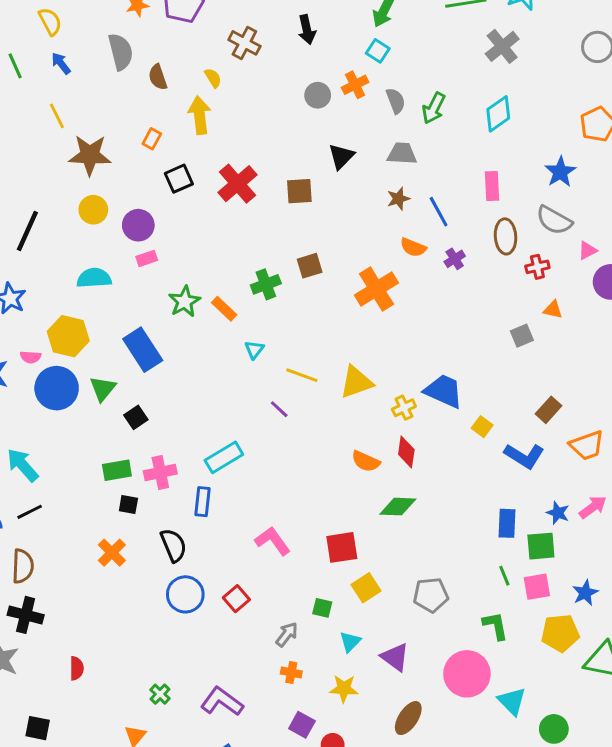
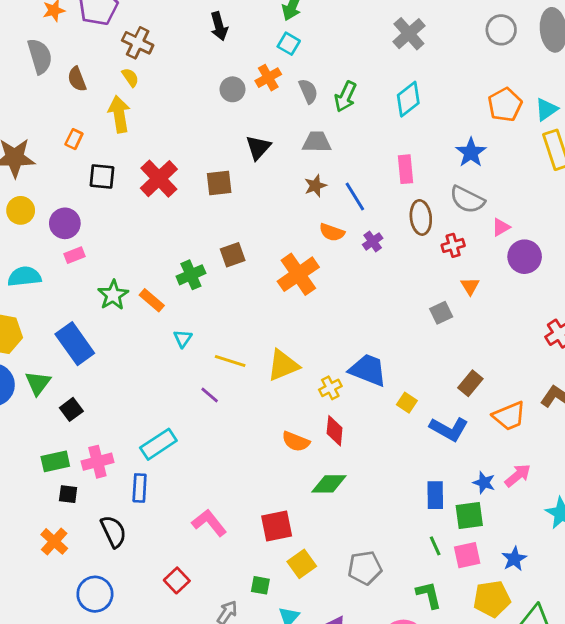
brown cross: (244, 43) -> (138, 43), moved
black square: (179, 179) -> (102, 176), turned 32
orange triangle: (553, 310) -> (470, 286), turned 48
blue circle: (185, 594) -> (95, 594), moved

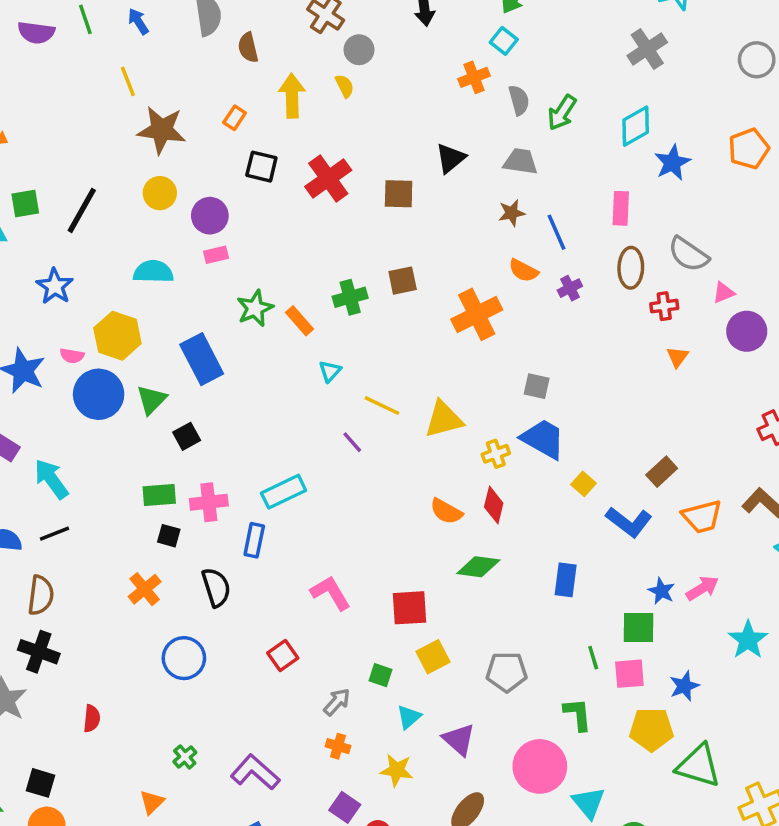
yellow semicircle: (130, 77) -> (345, 86), moved
gray circle: (232, 89) -> (359, 50), moved
blue star: (471, 152) -> (672, 163), moved
gray square: (441, 313) -> (537, 386), moved, turned 30
blue rectangle: (435, 495) -> (566, 580), moved

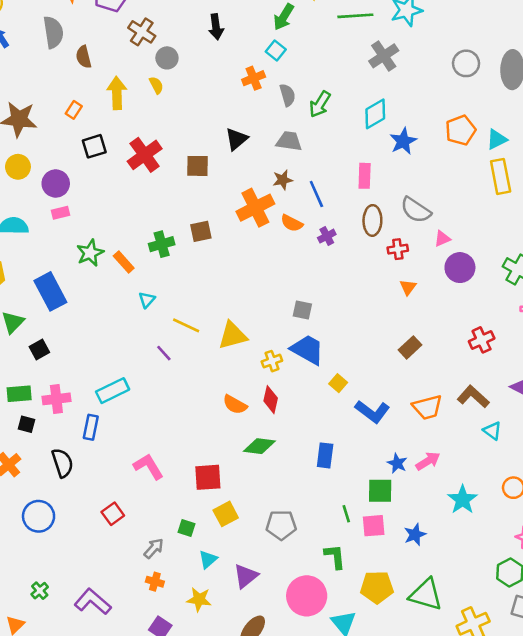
black square: (261, 167) -> (94, 146), turned -30
orange cross: (477, 314) -> (255, 208), moved
brown rectangle: (662, 472) -> (410, 347), moved
yellow pentagon: (651, 729) -> (377, 587), moved
purple triangle: (459, 740) -> (246, 576), turned 40

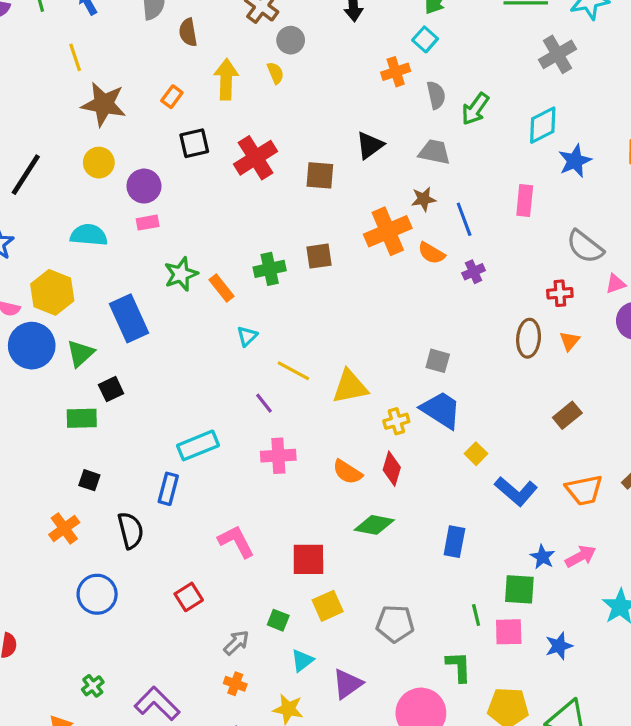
brown ellipse: (372, 220) -> (529, 338), moved
green rectangle: (19, 394) -> (82, 418), moved
pink cross: (56, 399) -> (278, 456), moved

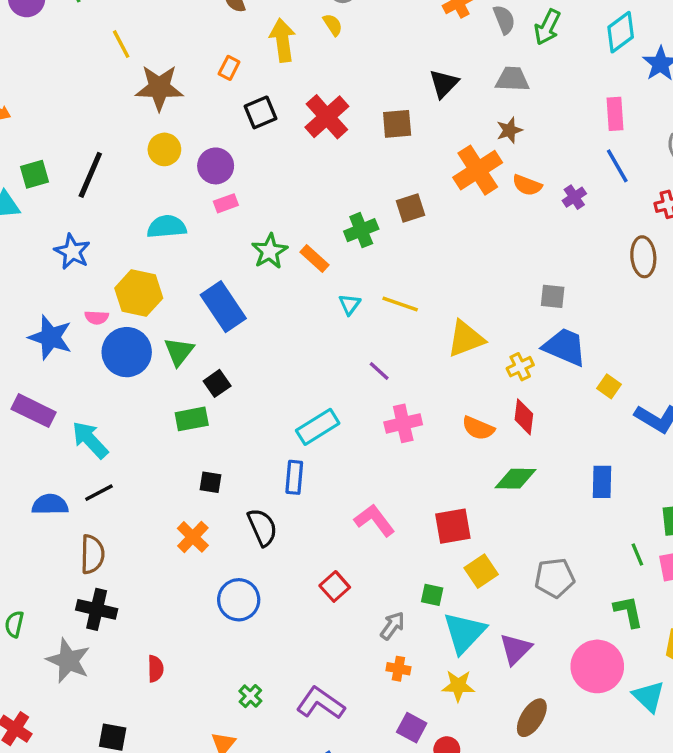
blue line: (464, 219) -> (617, 166), moved
yellow line: (293, 371) -> (400, 304), moved
cyan triangle: (302, 660) -> (464, 633), size x1.8

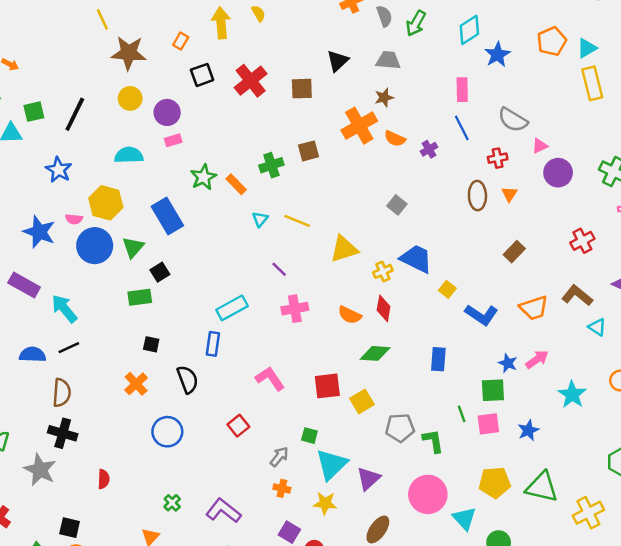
gray square: (553, 296) -> (397, 205), moved, turned 30
yellow square: (481, 571) -> (362, 401), moved
green L-shape: (628, 611) -> (433, 441), moved

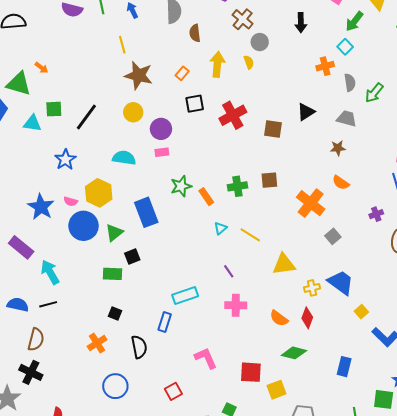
orange cross: (359, 126) -> (311, 203), moved, turned -32
purple cross: (429, 149) -> (376, 214), moved

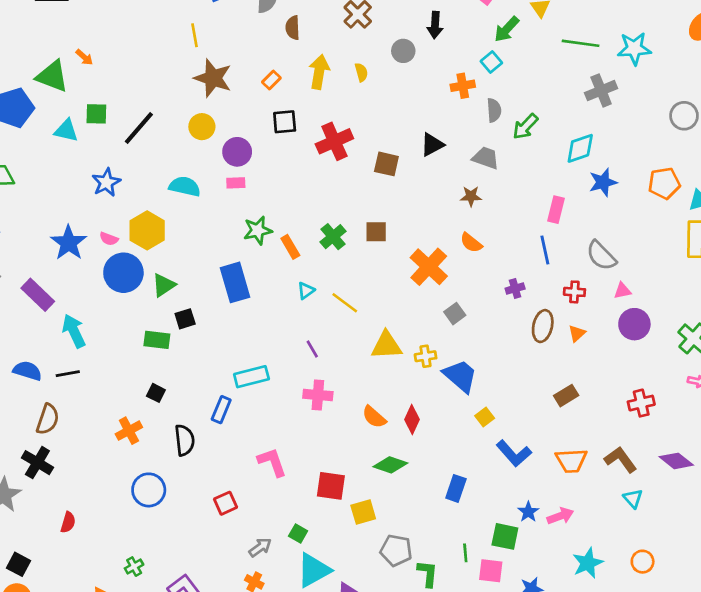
gray circle: (260, 42) -> (403, 51), moved
green cross: (237, 186) -> (333, 237), turned -36
blue rectangle: (146, 212) -> (235, 282), moved
yellow cross: (312, 288) -> (426, 356), moved

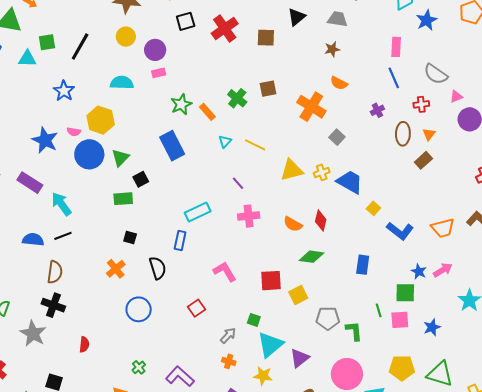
brown rectangle: (566, 396) -> (423, 160), moved

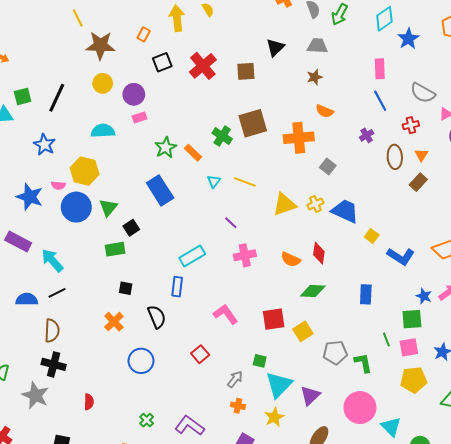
brown square: (268, 89) -> (253, 123), size x1.6
orange cross: (311, 107) -> (299, 138), turned -32
yellow pentagon: (402, 368) -> (414, 380), moved
yellow star: (263, 376) -> (274, 417), turned -30

